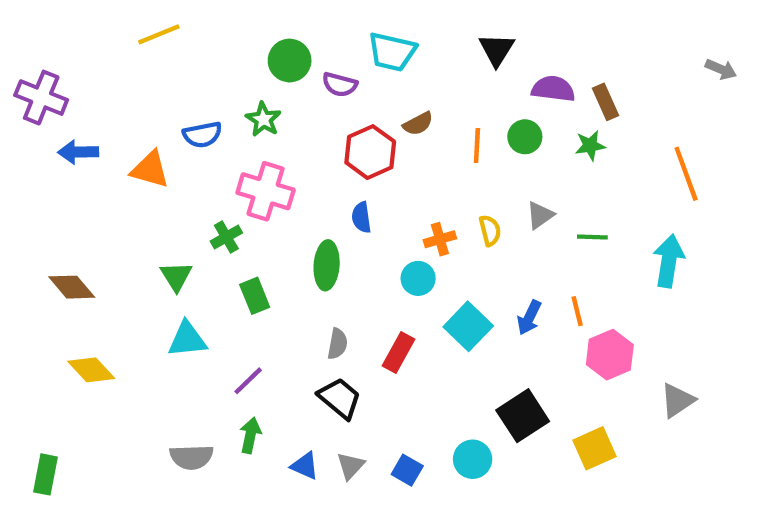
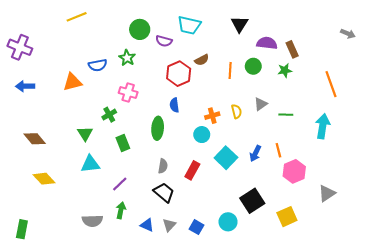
blue arrow: (78, 152) -> (25, 86), moved
orange triangle: (150, 169) -> (72, 82), turned -30
pink cross: (266, 191) -> (128, 93), size x0.7

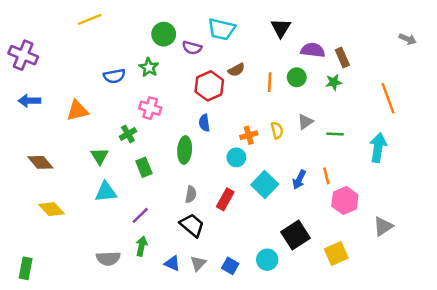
orange triangle: (72, 82) -> (77, 111), moved

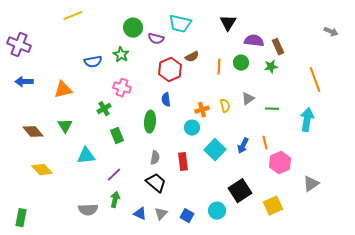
green triangle: (100, 156) -> (65, 126), moved
red rectangle: (225, 199) -> (183, 162), turned -36

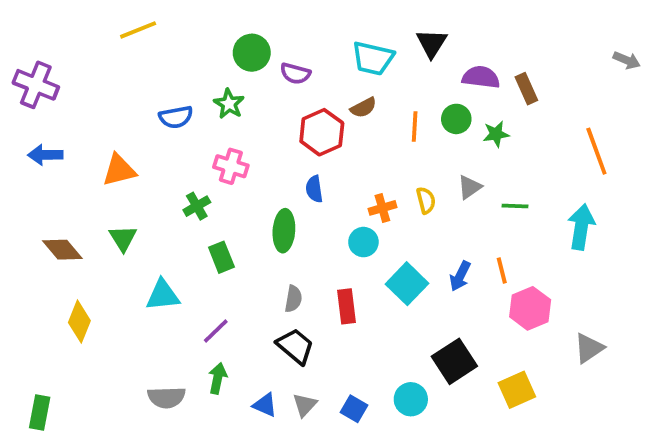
cyan trapezoid: (180, 24) -> (373, 58), moved
green star: (271, 67) -> (496, 134), moved
yellow diamond: (42, 170) -> (79, 322), turned 65

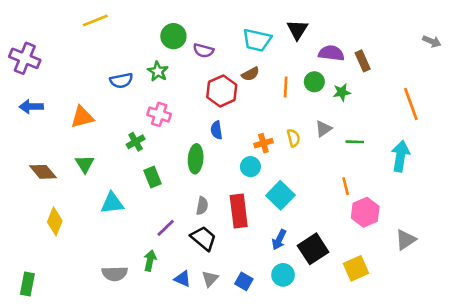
blue arrow: (460, 276) -> (279, 240), moved
red rectangle: (346, 306) -> (239, 211), size x1.4
purple line: (216, 331) -> (166, 228), moved

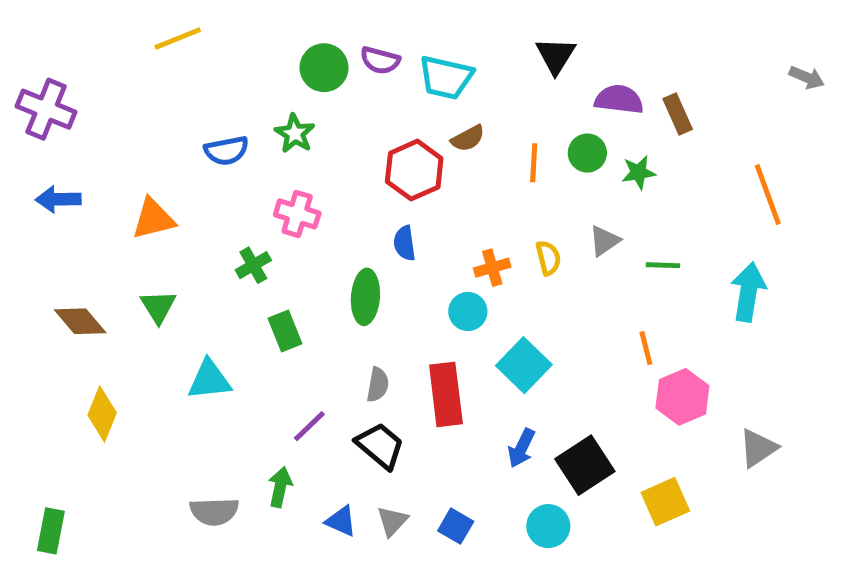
cyan trapezoid: (257, 40) -> (446, 77), moved
purple semicircle: (203, 51) -> (380, 60), moved
cyan circle: (283, 275) -> (548, 526), moved

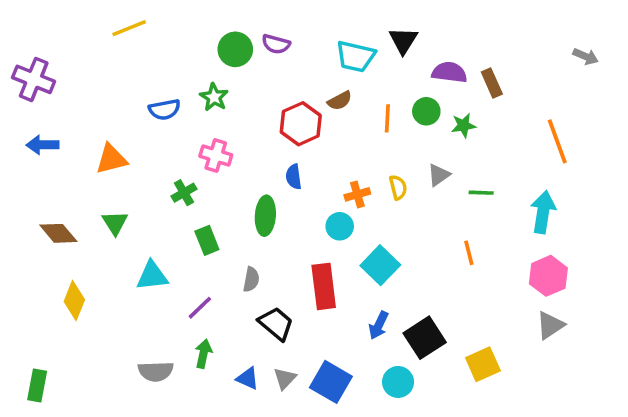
cyan trapezoid: (446, 77) -> (356, 56), moved
gray semicircle: (378, 385) -> (251, 279), moved
pink hexagon: (682, 397) -> (548, 276), moved
purple line: (309, 426) -> (200, 308), moved
blue square: (456, 526) -> (331, 382), size x1.6

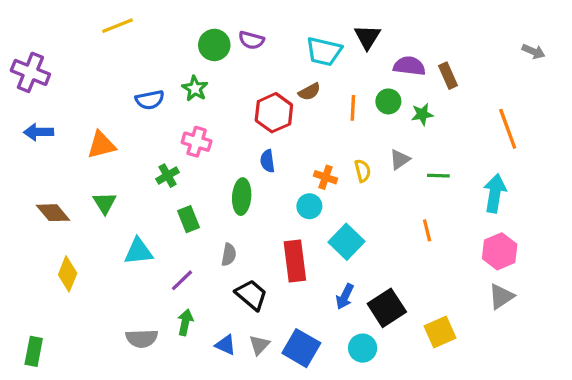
orange cross: (357, 194) -> (325, 177), turned 35

